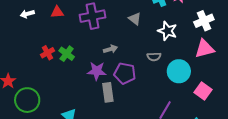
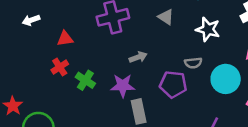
red triangle: (57, 12) -> (65, 39), moved
green cross: (67, 54) -> (85, 80), moved
purple pentagon: (125, 73) -> (173, 84), moved

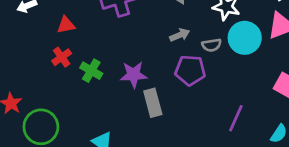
gray arrow: (138, 57) -> (180, 35), moved
cyan circle: (226, 79) -> (245, 38), moved

